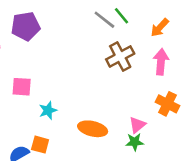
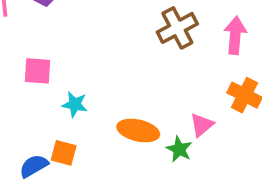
cyan star: (48, 110) -> (75, 104), turned 30
green star: (135, 142) -> (179, 149), moved, turned 30

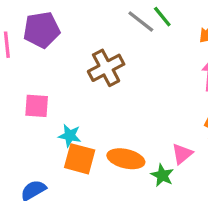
brown cross: (177, 28) -> (106, 68), moved
orange square: (64, 153) -> (80, 159), moved, size x1.4

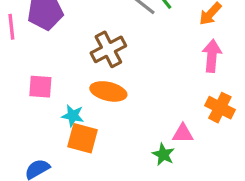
pink triangle: (182, 154) -> (183, 133), turned 40
orange ellipse: (126, 159) -> (108, 91), moved

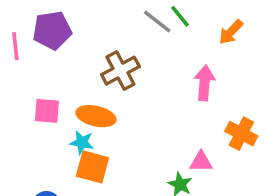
pink arrow: (212, 56) -> (205, 83), moved
orange ellipse: (108, 91) -> (96, 116), moved

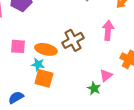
brown cross: (120, 71) -> (73, 40), moved
pink triangle: (201, 162) -> (106, 75), turned -40

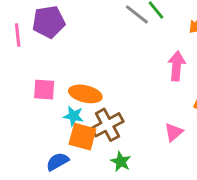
brown cross: (73, 40) -> (107, 125), moved
green star: (94, 88) -> (121, 162), moved
blue semicircle: (16, 97) -> (57, 162), moved

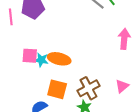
cyan star: (74, 116) -> (41, 60), moved
brown cross: (107, 125) -> (89, 88), moved

